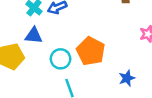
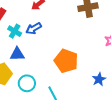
cyan circle: (61, 59) -> (27, 83), moved

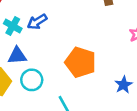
cyan circle: (27, 83) -> (32, 80), moved

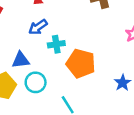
cyan cross: (13, 26) -> (56, 44), moved, turned -35

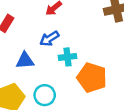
blue triangle: (21, 60) -> (25, 61), moved

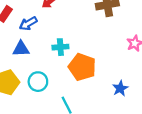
blue arrow: (49, 39) -> (28, 23), moved

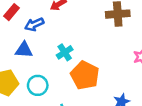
cyan cross: (60, 47) -> (65, 52), turned -35

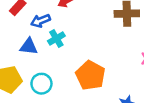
cyan cross: (65, 52) -> (56, 38), moved

